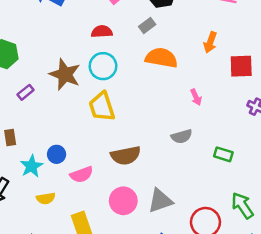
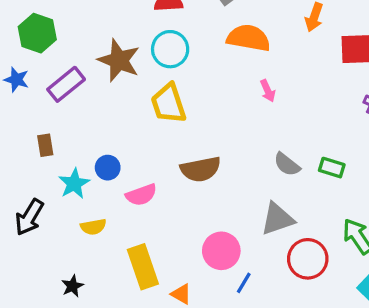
purple rectangle: (26, 92) -> (66, 84), size x1.6
pink arrow: (196, 97) -> (268, 91), moved
gray semicircle: (182, 136) -> (287, 164), moved, turned 54
pink circle: (123, 201) -> (221, 251), moved
gray triangle: (160, 201) -> (277, 219), moved

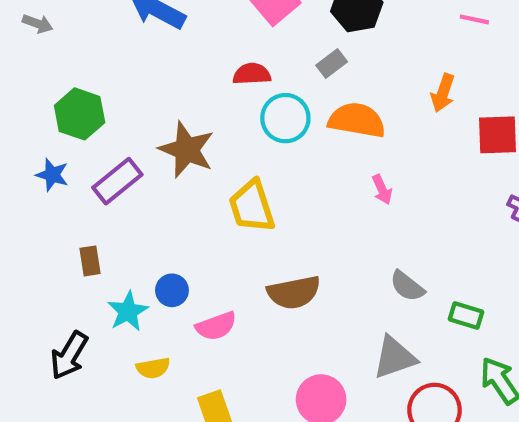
cyan circle: (170, 49) -> (285, 118), moved
green rectangle: (332, 168) -> (466, 316), moved

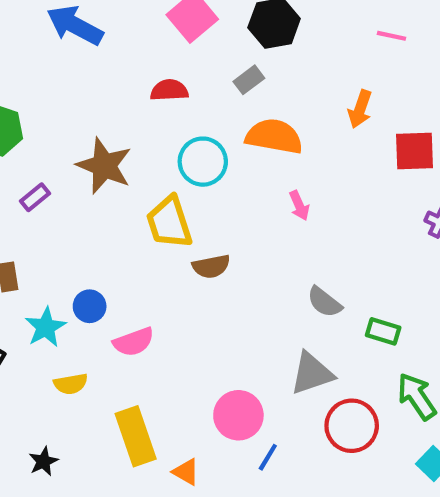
cyan circle: (285, 118) -> (203, 162), moved
purple rectangle: (117, 181) -> (35, 197), size x0.6
brown semicircle: (294, 292) -> (211, 266), moved, size x0.7

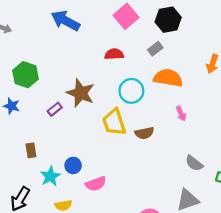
purple rectangle: (35, 197) -> (55, 109), moved
brown semicircle: (211, 266) -> (144, 133), moved

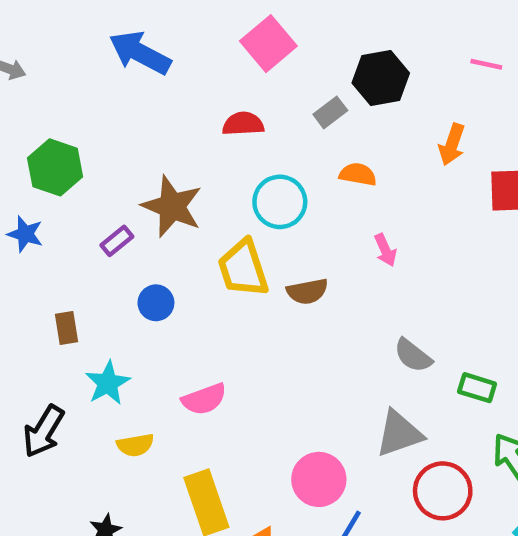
black hexagon: (168, 20) -> (381, 78), moved
orange semicircle: (168, 78) -> (358, 174), size x0.6
blue circle: (73, 165) -> (156, 303), moved

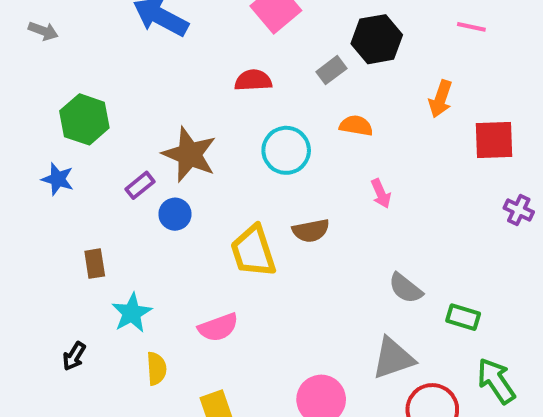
yellow trapezoid: (243, 268) -> (253, 251), moved
blue circle: (156, 303) -> (175, 214), moved
black arrow: (44, 431) -> (74, 356), size x0.6
yellow semicircle: (135, 445) -> (156, 369), turned -84

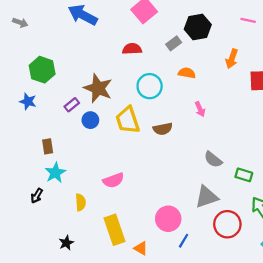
yellow trapezoid: (253, 251) -> (128, 120), moved
cyan star: (132, 313) -> (55, 173), moved

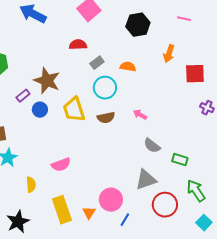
gray rectangle: (174, 43) -> (97, 63), moved
cyan circle: (150, 86) -> (105, 88), moved
pink arrow: (200, 109) -> (140, 115), moved, turned 144
black star: (66, 243) -> (18, 222), size x1.6
orange triangle: (141, 248) -> (89, 213), moved, turned 32

